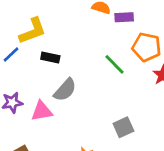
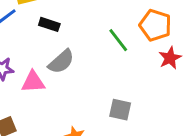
gray square: (123, 127) -> (120, 110), turned 30

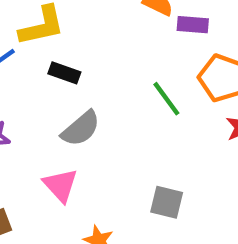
pink triangle: (33, 82) -> (60, 185), moved, turned 50

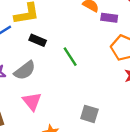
green line: (166, 99) -> (70, 57), moved
gray semicircle: (81, 129) -> (25, 70), moved

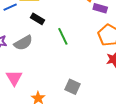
pink triangle: (32, 101) -> (14, 78), moved

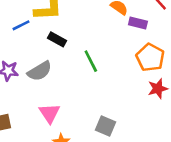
pink triangle: (14, 78) -> (50, 113), moved

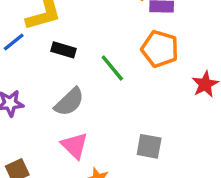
orange pentagon: (150, 57) -> (160, 49), moved
gray semicircle: (40, 71) -> (69, 102), moved

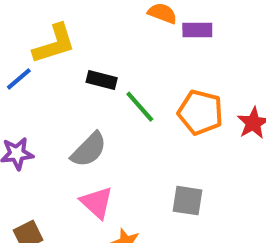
orange pentagon: (160, 49) -> (200, 112), moved
black rectangle: (63, 50) -> (102, 80), moved

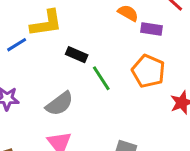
orange pentagon: (200, 112) -> (148, 71), moved

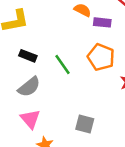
black rectangle: (77, 55) -> (28, 56), moved

